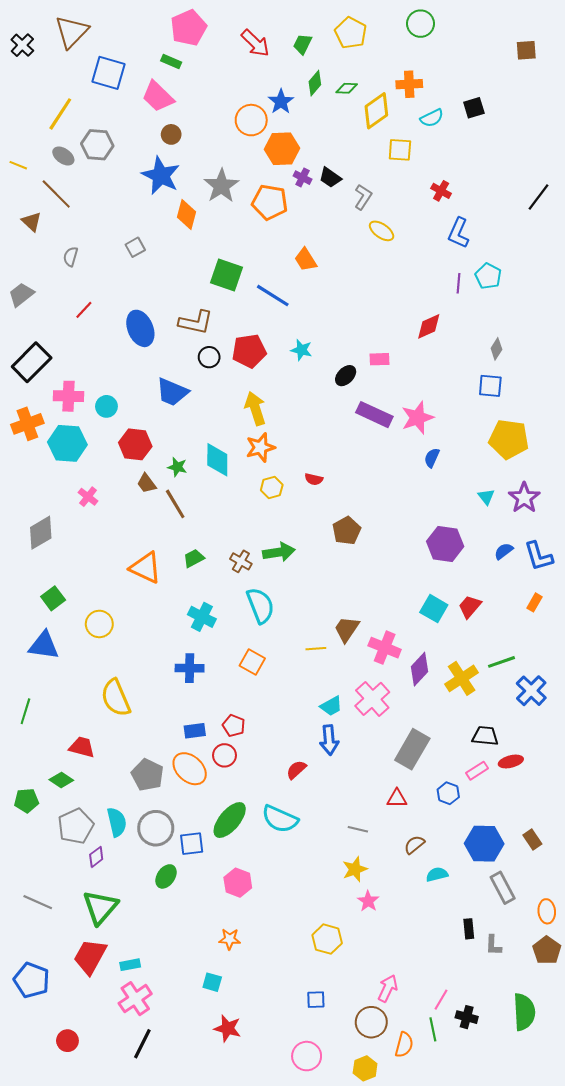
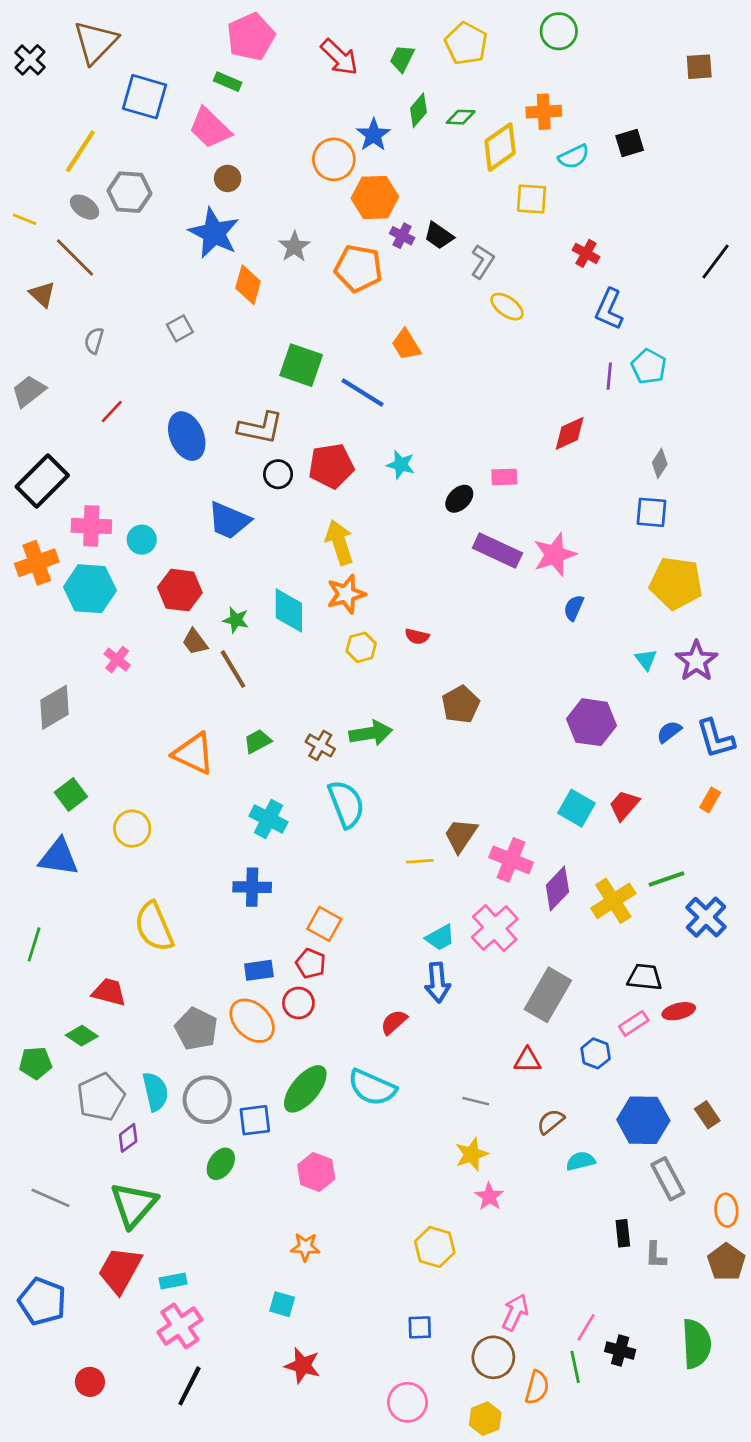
gray star: (221, 186) -> (294, 247), size x0.7
orange square: (252, 662) -> (324, 924), moved

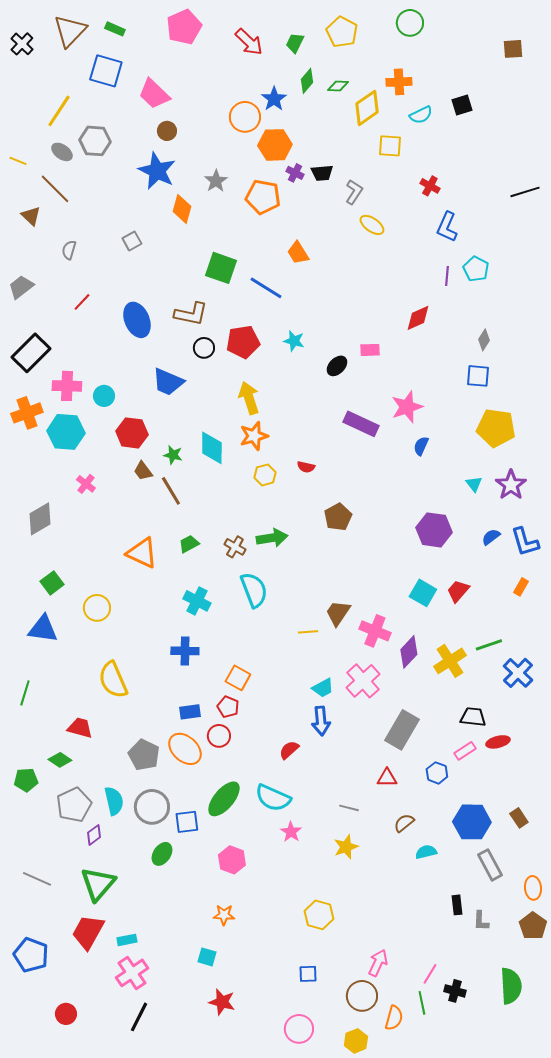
green rectangle: (228, 82) -> (115, 29), moved
black trapezoid: (439, 236) -> (322, 173), turned -40
black line: (716, 262) -> (525, 192), turned 36
purple rectangle: (497, 551) -> (361, 424), moved
pink star: (489, 1197) -> (291, 832), moved

